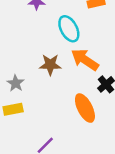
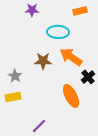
cyan ellipse: (69, 29) -> (58, 32), turned -60

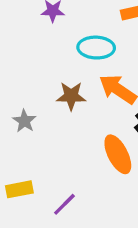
yellow rectangle: (13, 97) -> (19, 189), moved

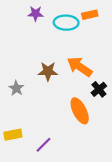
cyan ellipse: (96, 48) -> (66, 23), moved

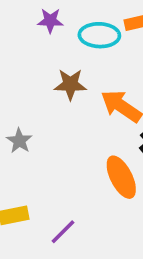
brown star: (48, 71) -> (70, 84), moved

